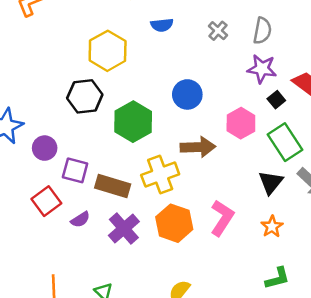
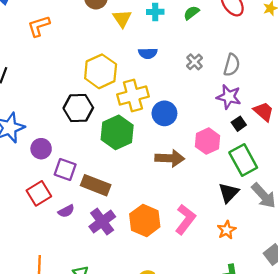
yellow cross: (160, 175) -> (133, 96), moved

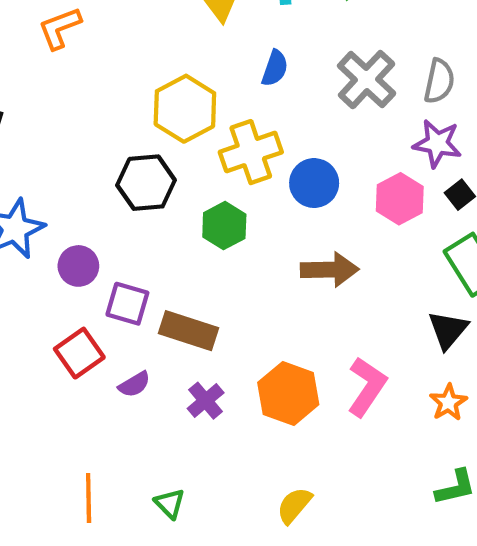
blue semicircle: (148, 53) -> (275, 68), turned -66
gray cross: (195, 62) -> (367, 80), size x1.8
green hexagon: (117, 132) -> (224, 226), size x0.7
pink hexagon: (207, 141) -> (400, 199), moved
purple cross: (102, 222) -> (206, 401), size x0.7

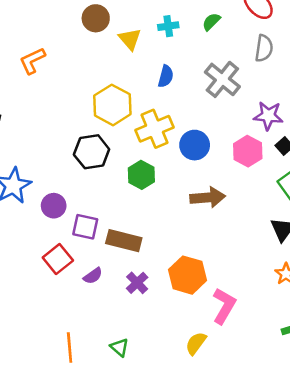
gray semicircle: (439, 81) -> (264, 48), moved
pink L-shape: (367, 387) -> (224, 306), moved

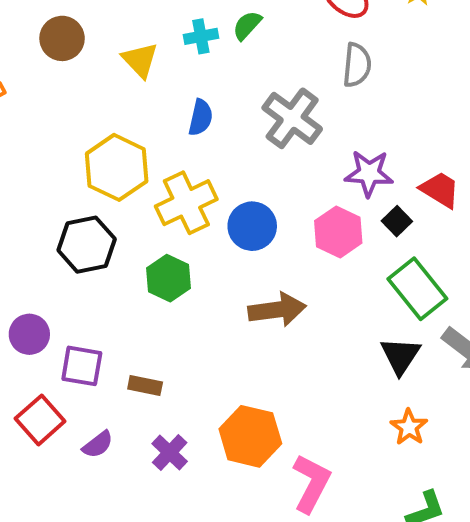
brown circle: (96, 18) -> (62, 38), moved
green semicircle: (211, 22) -> (247, 25), moved
brown rectangle: (124, 241) -> (145, 386), size x0.6

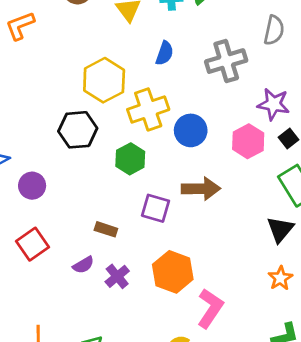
gray cross: (292, 118) -> (226, 61), turned 30
purple square: (82, 366) -> (155, 208), moved
purple semicircle: (98, 445) -> (83, 265), moved

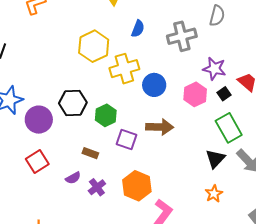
black hexagon: (78, 130) -> (73, 103), moved
green hexagon: (130, 159) -> (106, 115), moved
purple circle: (32, 186) -> (39, 120), size x1.4

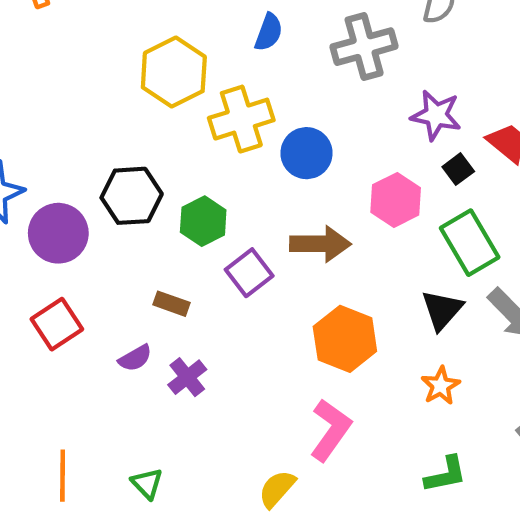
pink hexagon: (195, 94) -> (396, 200), moved
purple square: (127, 140) -> (249, 273), turned 35
orange hexagon: (137, 186) -> (345, 339), moved

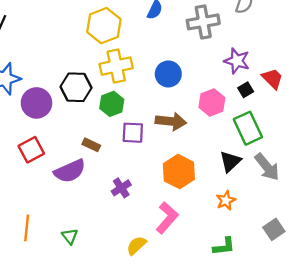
yellow cross: (241, 119) -> (116, 66), moved
purple square: (249, 273) -> (133, 133), turned 35
purple semicircle: (135, 358) -> (70, 171), size x1.8
purple cross: (187, 377) -> (121, 188), moved

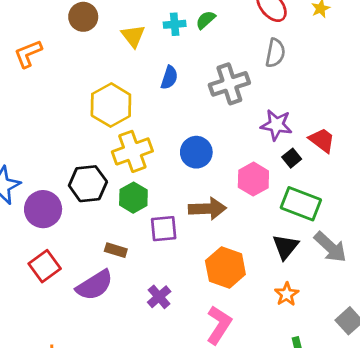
green rectangle: (248, 128) -> (301, 204), turned -36

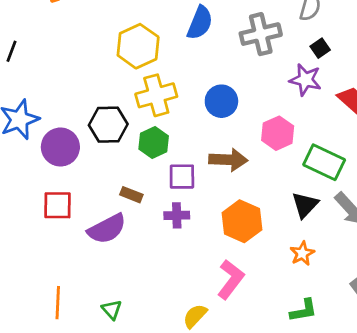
blue semicircle: (169, 78) -> (200, 23), size x1.4
black square: (292, 158) -> (320, 48), moved
red square: (45, 266) -> (57, 205), turned 32
purple cross: (159, 297) -> (177, 215), moved, turned 35

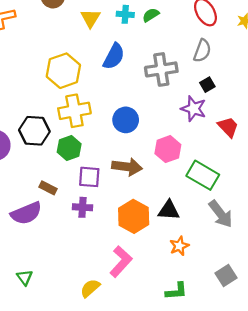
black triangle: (305, 205) -> (169, 210), moved, turned 45

